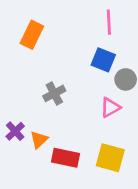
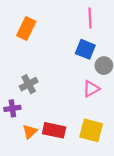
gray cross: (54, 93) -> (29, 84), moved
purple cross: (15, 131) -> (12, 108), turned 35
orange triangle: (39, 140) -> (30, 132), moved

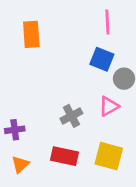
orange rectangle: (26, 29) -> (31, 34), turned -30
gray cross: (29, 84) -> (71, 116), moved
orange triangle: (30, 132) -> (20, 164), moved

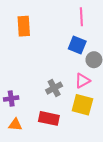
yellow square: (109, 156) -> (82, 105), moved
orange triangle: (20, 164) -> (15, 125), turned 48

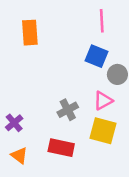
purple cross: (11, 98) -> (14, 123), turned -32
orange triangle: (15, 125) -> (19, 156), turned 32

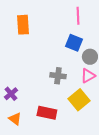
pink triangle: (103, 101) -> (88, 76), moved
gray cross: (68, 110) -> (58, 76), moved, turned 35
yellow square: (103, 131) -> (79, 100), turned 35

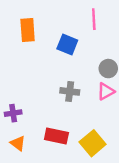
blue square: (74, 43) -> (67, 44), moved
purple cross: (11, 94) -> (13, 113), turned 32
yellow square: (79, 100) -> (93, 143), moved

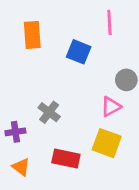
gray cross: (70, 91) -> (49, 112), moved, turned 30
pink triangle: (106, 91) -> (111, 107), moved
yellow square: (93, 143) -> (107, 143), moved, turned -30

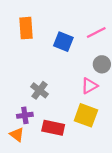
pink line: (109, 22) -> (96, 33), moved, turned 66
purple cross: (15, 132) -> (25, 115), moved

